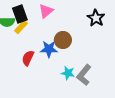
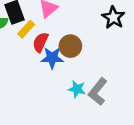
yellow rectangle: (21, 27) -> (26, 29), moved
red semicircle: (28, 58) -> (40, 42), moved

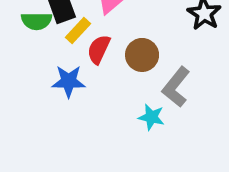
blue star: (52, 58) -> (69, 81), moved
gray L-shape: (98, 92) -> (176, 87), moved

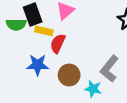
yellow rectangle: (78, 30) -> (44, 31), turned 60
brown circle: (142, 55) -> (69, 75), moved

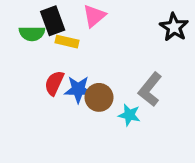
red semicircle: (58, 43) -> (54, 83), moved
blue star: (38, 65) -> (78, 89), moved

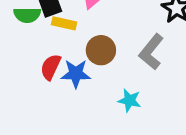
gray L-shape: (150, 89) -> (151, 52), moved
brown circle: (99, 97) -> (101, 50), moved

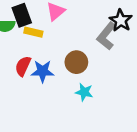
brown circle: (101, 50) -> (76, 62), moved
gray L-shape: (151, 52) -> (106, 36), moved

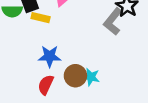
brown circle: (76, 62) -> (75, 76), moved
red semicircle: (23, 66) -> (46, 85), moved

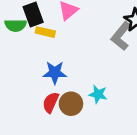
brown circle: (75, 76) -> (71, 104), moved

